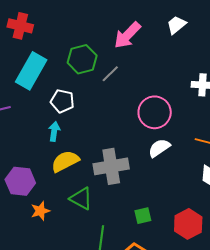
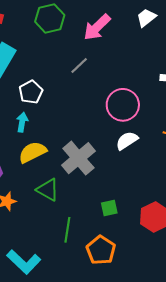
green hexagon: (82, 59) -> (50, 18), moved
white pentagon: (62, 101) -> (31, 92), turned 30
gray cross: (111, 166) -> (78, 158), turned -32

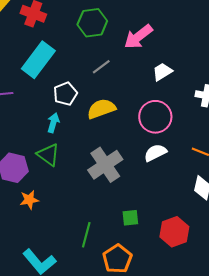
white trapezoid: (146, 18) -> (162, 72), moved
gray line: (79, 65) -> (101, 67), moved
yellow semicircle: (33, 152) -> (101, 109), moved
green triangle: (48, 190) -> (48, 155), moved

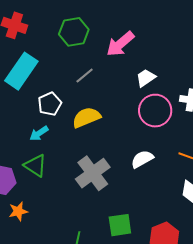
pink circle: (155, 117) -> (155, 111), moved
cyan arrow: (53, 123) -> (39, 133), turned -138
green square: (130, 218) -> (120, 225), size x1.4

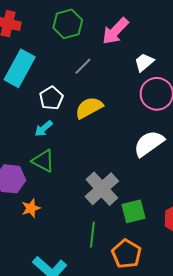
white semicircle: (142, 159) -> (149, 143), size x1.4
gray cross: (93, 173) -> (102, 189), moved

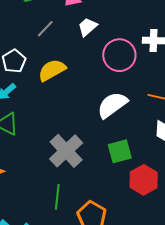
white trapezoid: (144, 62) -> (87, 27), moved
green square: (133, 211) -> (120, 151), moved

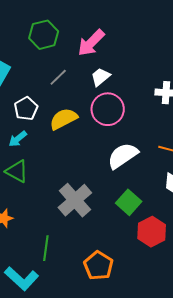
pink circle: (119, 55) -> (108, 109), moved
green square: (120, 151) -> (129, 202), turned -35
green line: (57, 197) -> (46, 248), moved

